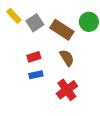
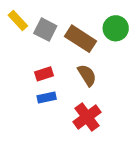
gray square: (35, 23) -> (45, 30), turned -30

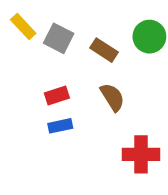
brown rectangle: (80, 39) -> (104, 50), size x0.7
red cross: (87, 117) -> (141, 154), moved, turned 36

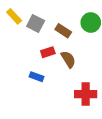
red rectangle: (57, 95) -> (48, 52), moved
blue rectangle: (60, 126) -> (37, 77), turned 32

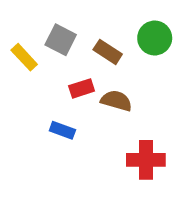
yellow rectangle: (14, 16) -> (24, 57), moved
brown semicircle: (68, 59) -> (116, 101), turned -42

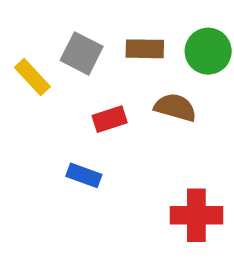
brown rectangle: (108, 52) -> (145, 49), moved, turned -32
brown semicircle: (116, 101) -> (175, 107), moved

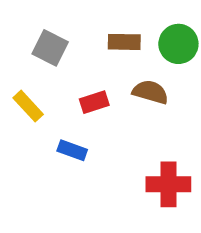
gray square: (82, 53) -> (50, 48), moved
yellow rectangle: (32, 77) -> (28, 106), moved

